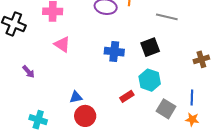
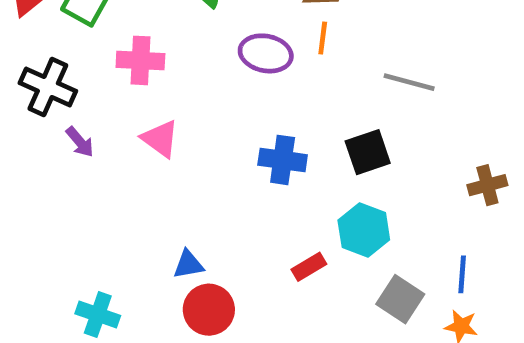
purple arrow: (29, 72) -> (80, 142), moved

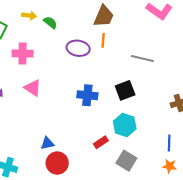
gray square: (400, 299) -> (126, 161), moved

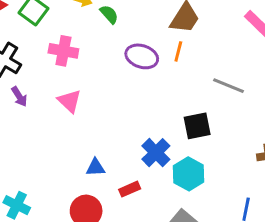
blue cross: (87, 95) -> (156, 153), moved, turned 30
red rectangle: (101, 142) -> (130, 189), moved
blue triangle: (47, 143) -> (95, 168), moved

